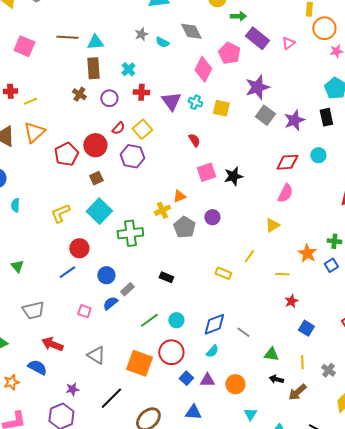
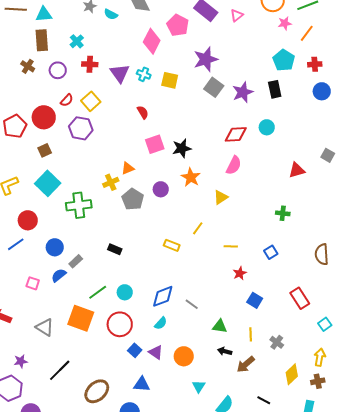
orange star: (307, 253) -> (191, 177), moved
blue square: (331, 265) -> (271, 252), moved
orange square: (139, 363) -> (81, 318), moved
purple triangle: (207, 380) -> (156, 352), turned 35

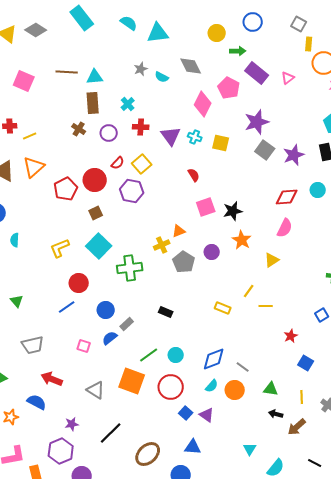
yellow line: (231, 246) -> (266, 306), moved
orange circle: (184, 356) -> (235, 390), moved

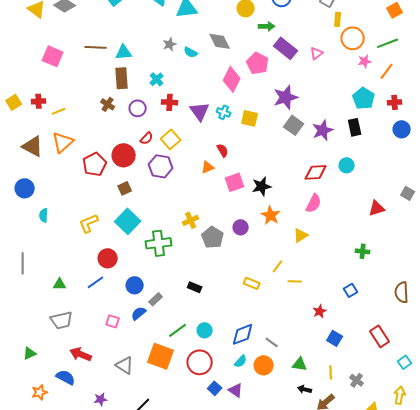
orange triangle: (179, 231) -> (208, 167), moved
green triangle: (17, 301) -> (60, 284), moved, turned -48

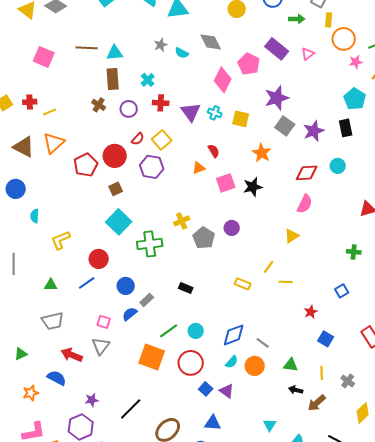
green arrow: (267, 26) -> (297, 19), moved
orange star: (271, 215) -> (262, 153), moved
yellow L-shape: (89, 223) -> (61, 240), moved
gray triangle: (125, 365) -> (101, 346), moved, turned 36

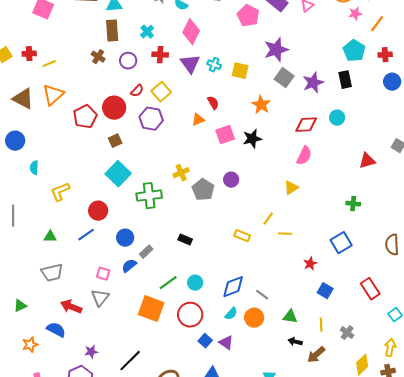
pink diamond: (223, 80) -> (191, 32), moved
blue square: (342, 291) -> (341, 243), size x1.5

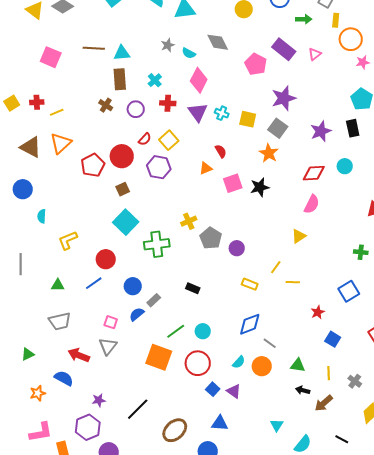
gray square: (284, 78) -> (278, 128), moved
purple circle: (231, 180) -> (237, 248), moved
blue diamond: (233, 287) -> (250, 324), moved

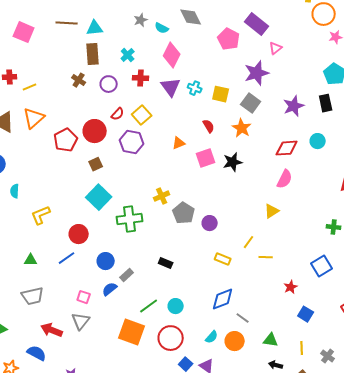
pink triangle: (315, 54) -> (276, 48), moved
red semicircle: (221, 151) -> (209, 126), moved

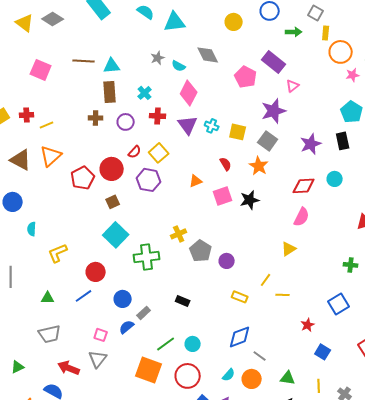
brown cross: (79, 80) -> (96, 118), turned -32

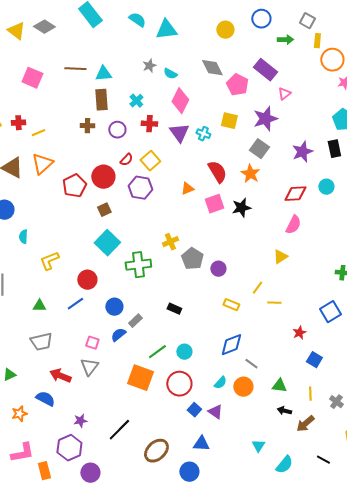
gray diamond: (208, 55) -> (212, 68), moved
yellow square: (238, 132) -> (229, 121), moved
red semicircle: (226, 164) -> (217, 172), size x1.6

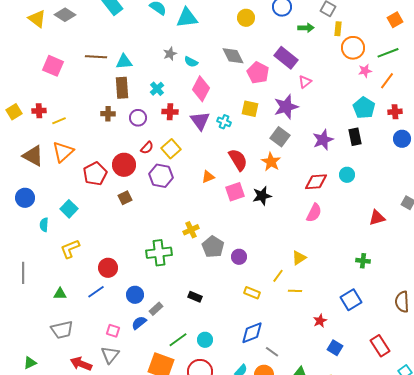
cyan square: (107, 243) -> (69, 209), moved, size x0.7
yellow triangle: (280, 257) -> (299, 258), moved

